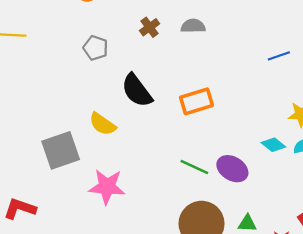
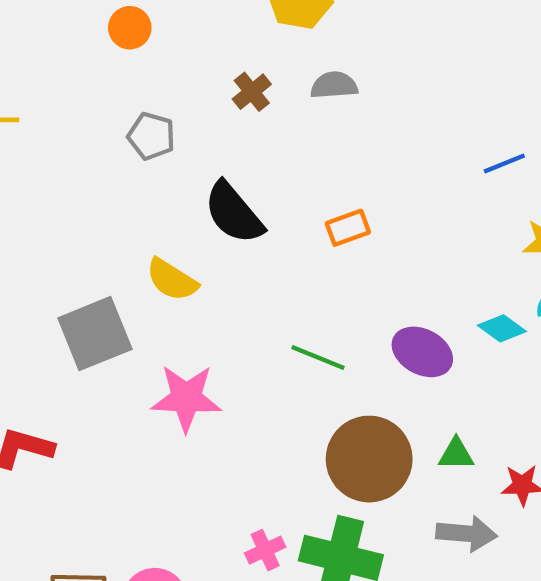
blue line: (279, 56) -> (504, 164), moved
orange rectangle: (197, 101) -> (348, 228), size x0.7
cyan diamond: (273, 145) -> (502, 328), moved
green line: (194, 167) -> (318, 357), moved

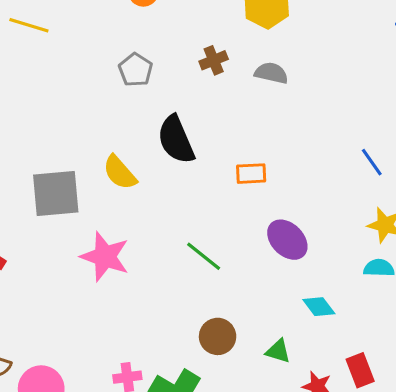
blue line: (504, 164) -> (372, 162), turned 60
cyan diamond: (502, 328) -> (319, 307), moved
purple ellipse: (422, 352) -> (287, 240), moved
brown circle: (369, 459) -> (218, 336), size x0.6

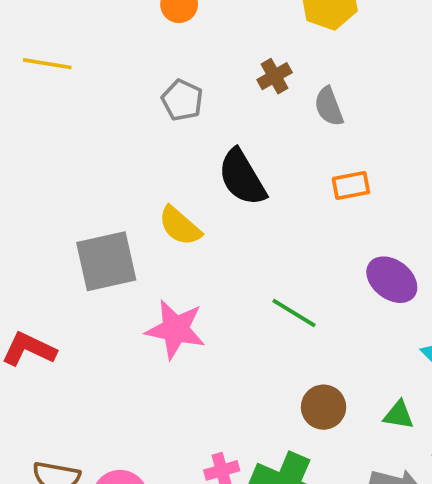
gray semicircle: (271, 73) -> (329, 106), moved, turned -116
orange rectangle: (251, 174) -> (351, 186), moved

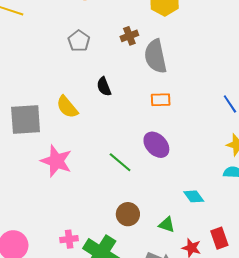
gray semicircle: (329, 106) -> (155, 56), size x1.6
black semicircle: (242, 177) -> (104, 87), size x0.6
purple ellipse: (392, 280) -> (156, 145), moved

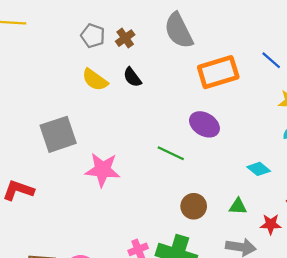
brown cross: (129, 36) -> (125, 38), moved
orange rectangle: (161, 100) -> (218, 72), moved, size x1.8
yellow semicircle: (67, 107) -> (95, 80), moved

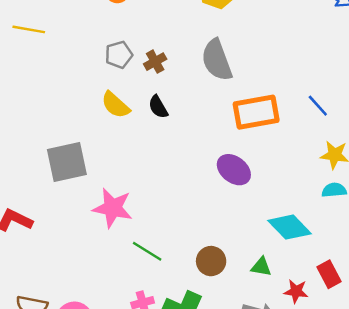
gray pentagon: (93, 36) -> (119, 55), turned 30
green line: (171, 153) -> (147, 251), moved
cyan diamond: (259, 169) -> (290, 227), size x1.6

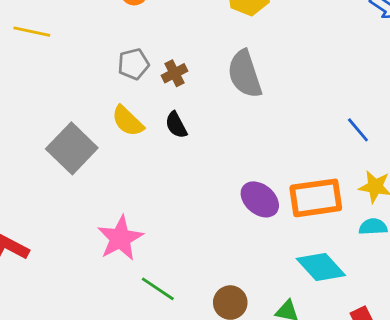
orange rectangle: (256, 112) -> (316, 198), moved
gray square: (67, 162) -> (72, 148), moved, turned -36
pink star: (113, 208) -> (120, 238), turned 30

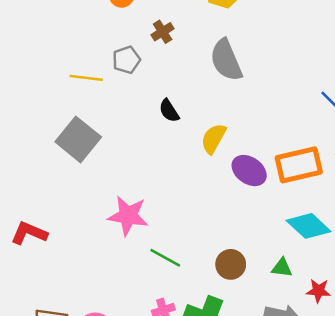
yellow line: (32, 32) -> (86, 78), moved
brown cross: (174, 73) -> (163, 32), moved
yellow semicircle: (128, 121) -> (214, 139), moved, turned 80
pink star: (120, 238) -> (128, 216), turned -30

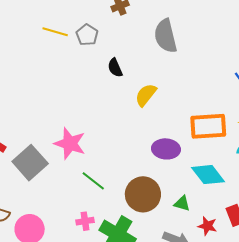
gray pentagon: (126, 60) -> (87, 35), moved, turned -30
gray square: (78, 139) -> (30, 163), moved
purple ellipse: (249, 171) -> (166, 149), moved, turned -40
brown circle: (231, 264) -> (143, 194), size x1.5

